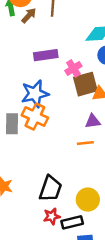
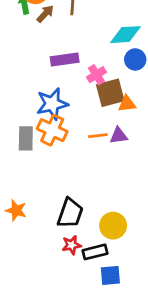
orange line: (85, 143) -> (98, 136), moved

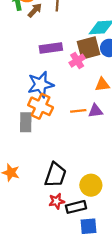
brown square: (110, 93) -> (89, 48), moved
gray rectangle: (26, 138) -> (26, 122), moved

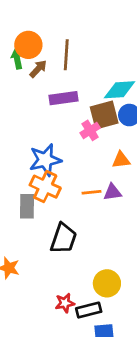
purple rectangle: (51, 48) -> (63, 98), moved
black trapezoid: (55, 175) -> (63, 238), moved

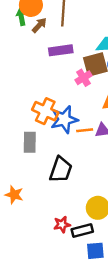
blue star: (45, 160) -> (64, 119), moved
orange cross: (45, 187) -> (45, 111), moved

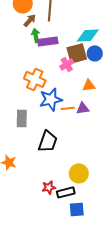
green arrow: (21, 17) -> (36, 35), moved
orange cross: (45, 111) -> (35, 79), moved

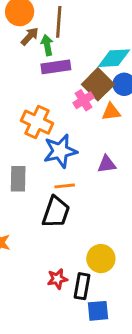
green arrow: (36, 35) -> (47, 45), moved
brown square: (77, 53) -> (98, 84), turned -30
orange triangle: (89, 85) -> (111, 112), moved
orange line: (68, 108) -> (65, 186), moved
black rectangle: (66, 192) -> (82, 286), turned -66

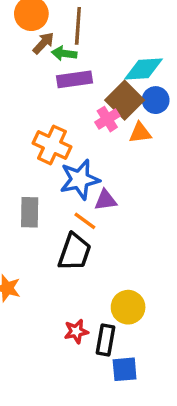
green arrow: (47, 45) -> (64, 53), turned -72
purple triangle: (107, 164) -> (106, 200), moved
orange line: (65, 186) -> (85, 221), turned 42

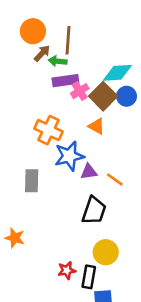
pink cross: (107, 119) -> (80, 91), moved
orange triangle: (140, 133) -> (97, 126), moved, turned 36
orange line: (85, 221) -> (115, 179), moved
black trapezoid: (75, 252) -> (94, 211), moved

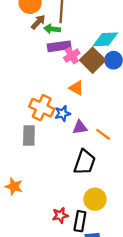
orange triangle: (97, 126) -> (76, 88), moved
orange cross: (49, 130) -> (42, 108), moved
blue star: (69, 156) -> (63, 113), size x0.6

